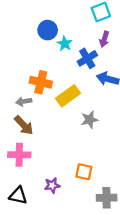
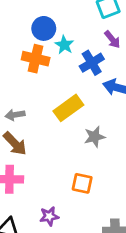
purple arrow: (104, 39) -> (112, 39), turned -56
orange cross: (41, 82) -> (36, 59), moved
orange square: (84, 172) -> (82, 183), moved

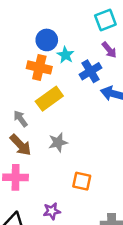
yellow rectangle: (68, 108) -> (49, 99), moved
gray arrow: (15, 115) -> (21, 119), turned 63
gray star: (94, 137) -> (58, 142), moved

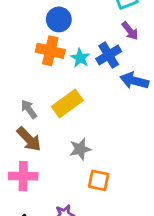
cyan star: (65, 55) -> (80, 58), moved
yellow rectangle: (49, 99) -> (67, 103), moved
gray star: (58, 142) -> (80, 149), moved

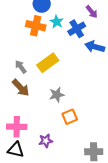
cyan star: (80, 58) -> (57, 22), moved
pink cross: (23, 176) -> (17, 127), moved
orange square: (99, 180) -> (70, 117), turned -35

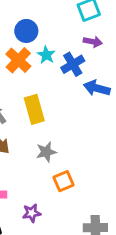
purple arrow: (92, 12) -> (93, 42), turned -40
orange cross: (36, 26) -> (18, 60), turned 30
yellow rectangle: (48, 63) -> (34, 109), turned -70

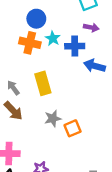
orange cross: (18, 60) -> (30, 43), turned -30
blue cross: (73, 64) -> (75, 46), turned 30
orange square: (64, 181) -> (73, 128), moved

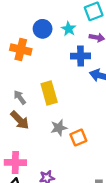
cyan star: (53, 38) -> (69, 29), moved
orange cross: (30, 43) -> (21, 49), moved

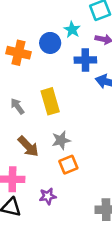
blue circle: (43, 29) -> (50, 43), moved
brown arrow: (20, 120) -> (28, 146), moved
orange square: (78, 138) -> (68, 165), moved

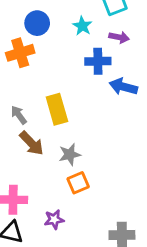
blue circle: (50, 43) -> (37, 23), moved
orange cross: (19, 53) -> (20, 53), turned -30
brown arrow: (28, 146) -> (31, 143), moved

